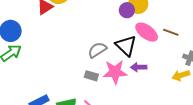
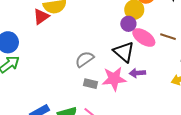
purple circle: (127, 10) -> (128, 24), moved
gray semicircle: (97, 50) -> (85, 59), moved

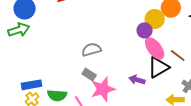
black triangle: (124, 52) -> (158, 67), moved, turned 30
pink star: (114, 79) -> (103, 89), moved, turned -30

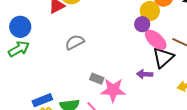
gray semicircle: (91, 50) -> (75, 42), moved
pink star: (103, 89) -> (113, 90), turned 30

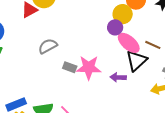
gray rectangle: (97, 79) -> (70, 67), moved
pink star: (113, 90) -> (89, 68), moved

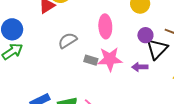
purple circle: (115, 27) -> (145, 35), moved
pink ellipse: (129, 43) -> (105, 26), moved, turned 50

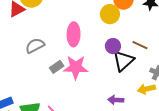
gray rectangle: (91, 60) -> (57, 67), turned -56
purple arrow: (140, 67) -> (116, 100), moved

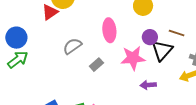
pink star: (76, 67) -> (133, 58), moved
purple arrow: (116, 100) -> (148, 85), moved

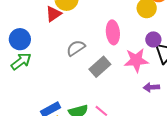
gray rectangle: (96, 65) -> (100, 67), size x1.5

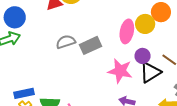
pink ellipse: (113, 32) -> (127, 31), moved
gray rectangle: (100, 67) -> (90, 45), moved

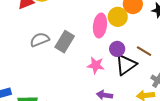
gray rectangle: (90, 45) -> (65, 42), turned -30
pink star: (120, 71) -> (96, 65), size x0.7

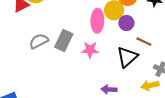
purple circle: (117, 49) -> (126, 23), moved
pink star: (96, 65) -> (90, 50), moved

